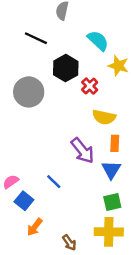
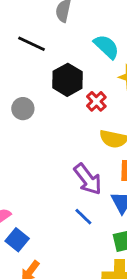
gray circle: (29, 92) -> (23, 109), size x0.6
blue line: (54, 182) -> (83, 217), moved

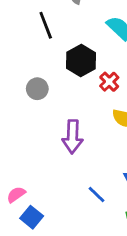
black line: (32, 44) -> (46, 25), turned 44
purple arrow: (88, 179) -> (73, 137), moved, turned 40

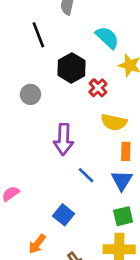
blue line: (97, 195) -> (86, 175), moved
blue square: (32, 217) -> (64, 215), moved

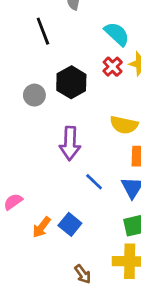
black hexagon: (71, 68) -> (71, 82), moved
red cross: (98, 88) -> (113, 67), moved
orange arrow: (37, 244) -> (42, 227), moved

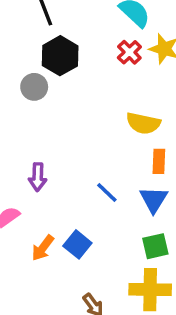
black hexagon: (71, 82) -> (60, 56), moved
purple arrow: (70, 143) -> (38, 177), moved, size x0.7

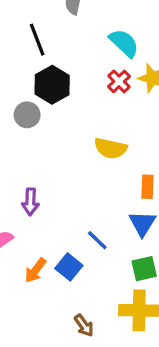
yellow semicircle: (143, 123) -> (111, 148), moved
blue line: (107, 193) -> (97, 240), moved

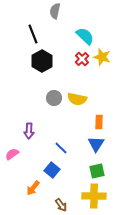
gray circle: (27, 115) -> (54, 98), moved
blue line: (97, 240) -> (61, 148), moved
orange arrow: (35, 270) -> (33, 188), moved

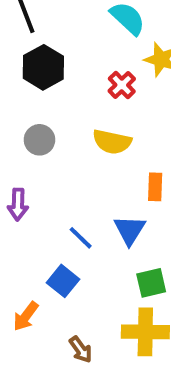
red cross: (82, 59) -> (122, 85), moved
gray circle: (54, 98) -> (39, 140), moved
blue triangle: (96, 144) -> (130, 230), moved

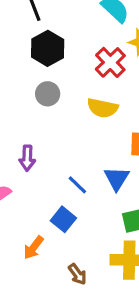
red cross: (122, 85) -> (110, 62), size x1.4
gray circle: (39, 140) -> (48, 94), moved

